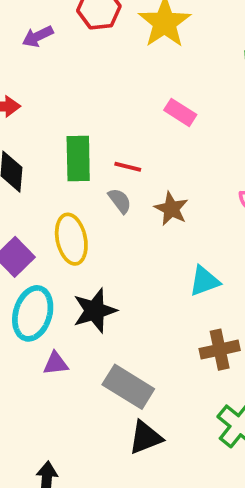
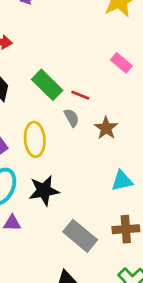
green rectangle: (78, 159) -> (47, 85), turned -52
gray rectangle: (128, 387) -> (80, 236), moved

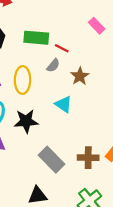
green rectangle: (47, 85) -> (36, 38), turned -45
gray semicircle: (72, 118) -> (53, 65), turned 64
cyan triangle: (122, 181) -> (64, 104), moved, turned 42

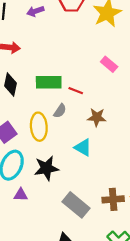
gray semicircle: (53, 65) -> (60, 111), moved
brown star: (80, 76) -> (97, 117), turned -30

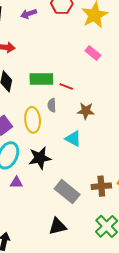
pink rectangle: (109, 64) -> (93, 53), moved
gray semicircle: (60, 111) -> (52, 105), turned 144

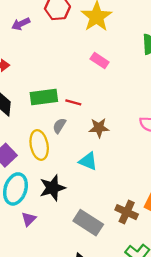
gray semicircle: (52, 105) -> (59, 126), turned 40
purple triangle: (16, 183) -> (29, 219), turned -40
brown cross: (101, 186) -> (127, 212), turned 36

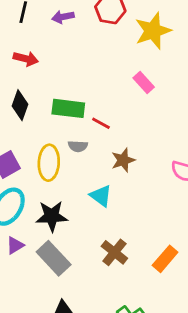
gray semicircle: (59, 126) -> (78, 146), turned -133
brown star: (99, 128) -> (123, 160), turned -30
brown cross: (127, 212) -> (114, 252), moved
gray rectangle: (88, 223) -> (54, 258), moved

